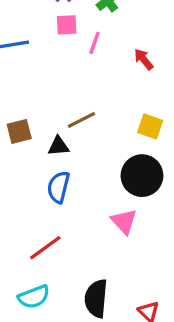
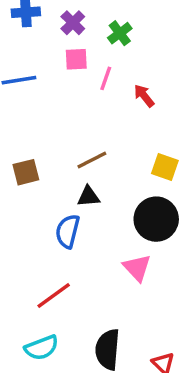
red arrow: (144, 59) -> (144, 96), moved
black triangle: (58, 146) -> (88, 196), moved

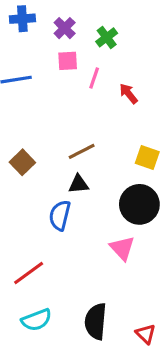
brown square: (26, 172) -> (22, 162), turned -30
red line: (54, 296) -> (29, 273), moved

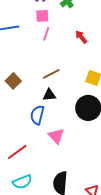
pink line: (94, 78) -> (46, 34), moved
pink triangle: (122, 248) -> (56, 136), moved

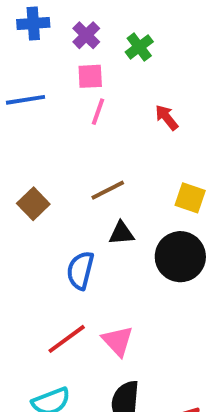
black triangle: (49, 95) -> (122, 233), moved
pink triangle: (56, 136) -> (118, 341), moved
red line: (17, 152) -> (67, 339), moved

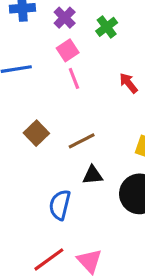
pink square: (90, 76) -> (68, 50), turned -30
pink line: (98, 112) -> (74, 78), turned -40
brown square: (33, 204) -> (36, 133), moved

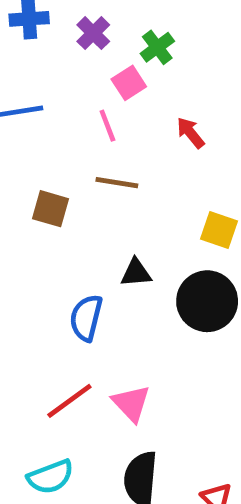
pink square: (68, 50) -> (129, 83), moved
brown square: (36, 133) -> (51, 209), turned -30
brown line: (82, 141) -> (117, 183), moved, turned 36

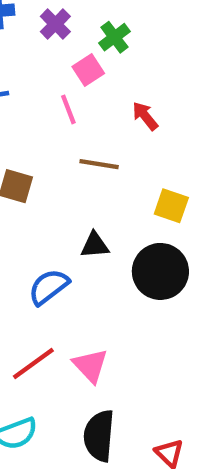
brown line: (117, 183) -> (99, 164), moved
blue semicircle: (86, 318) -> (49, 287), turned 39

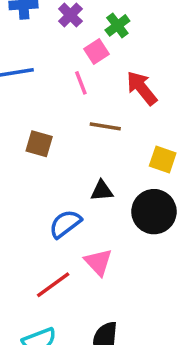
red arrow: (145, 116) -> (142, 88), size x1.5
pink triangle: (90, 366) -> (98, 262), moved

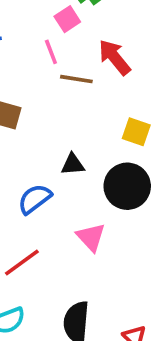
brown line: (105, 126) -> (76, 79), moved
pink triangle: (98, 262) -> (91, 237), moved

